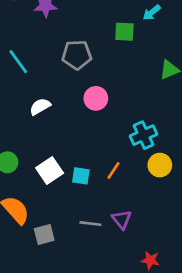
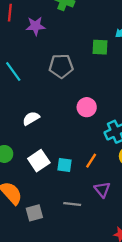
pink circle: (96, 98) -> (87, 107), moved
white semicircle: (40, 107) -> (31, 118), moved
purple triangle: (122, 219) -> (102, 190), moved

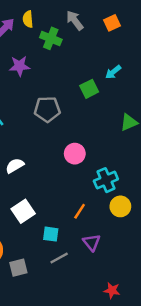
green square: (100, 47) -> (89, 89), turned -30
cyan square: (64, 165) -> (51, 234), moved
gray line: (72, 204) -> (59, 258), turned -36

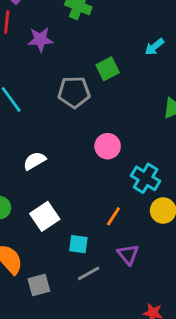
green square: (89, 89) -> (108, 69), moved
cyan cross: (106, 180) -> (146, 178), turned -35

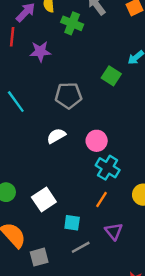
green square: (108, 69) -> (111, 76), moved, turned -30
white semicircle: (34, 161) -> (56, 136), moved
cyan cross: (146, 178) -> (108, 168), moved

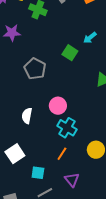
gray pentagon: (68, 95) -> (35, 69), turned 30
white semicircle: (56, 136) -> (27, 116), moved, turned -49

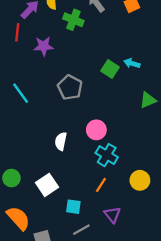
cyan arrow: (90, 38) -> (132, 63), moved, turned 56

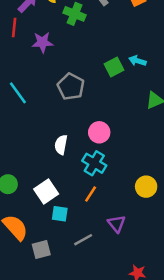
green square: (110, 69) -> (114, 67), turned 30
cyan cross: (107, 155) -> (94, 163), moved
orange line: (101, 185) -> (91, 194), moved
cyan square: (73, 207) -> (60, 214), moved

